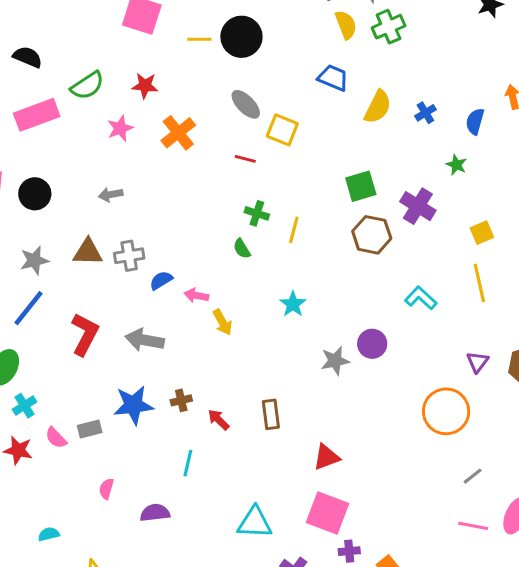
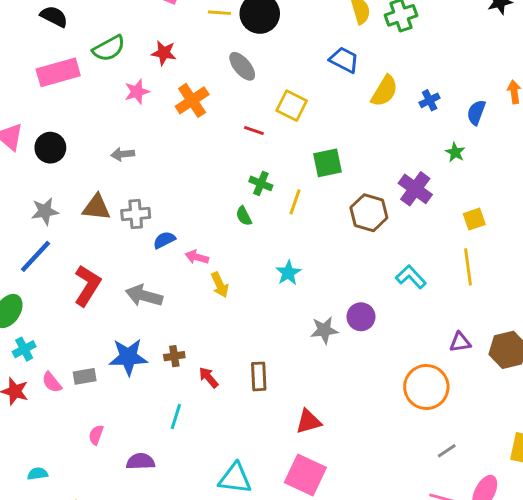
gray ellipse: (246, 104) -> (242, 66), moved
green square: (361, 186) -> (328, 163), moved
purple triangle: (477, 362) -> (460, 342), turned 40

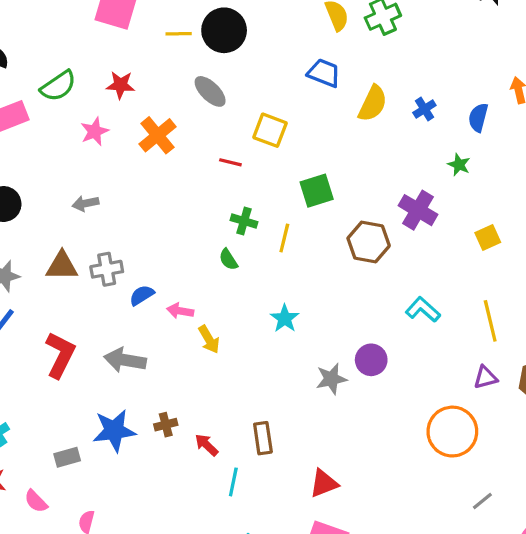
yellow line: (468, 267) -> (490, 321), moved
pink semicircle: (52, 382) -> (36, 501), moved
cyan line: (176, 417) -> (233, 482), moved

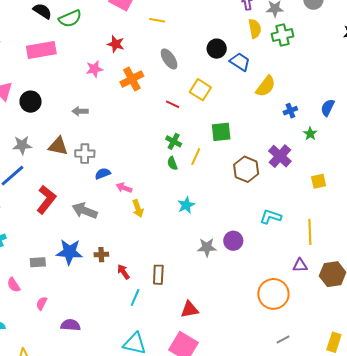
black circle: (224, 30) -> (217, 49), moved, size x0.7
green semicircle: (58, 86) -> (70, 19), moved
blue cross: (424, 109) -> (290, 111), moved
green semicircle: (228, 259) -> (172, 163), moved
cyan L-shape: (423, 310) -> (271, 217), turned -35

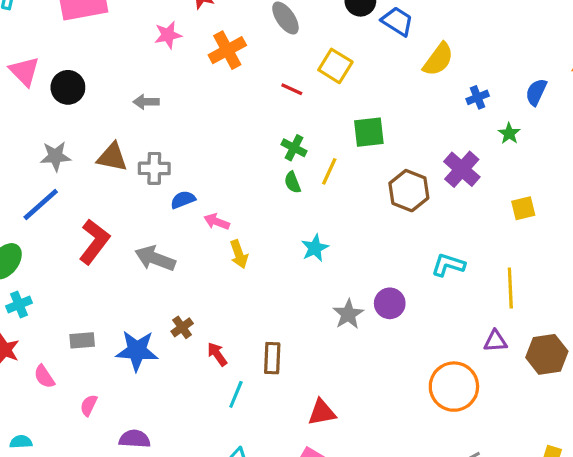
gray star: (207, 247) -> (348, 314), turned -30
blue star: (69, 252) -> (137, 351), moved
brown cross: (101, 255) -> (182, 327), turned -32

